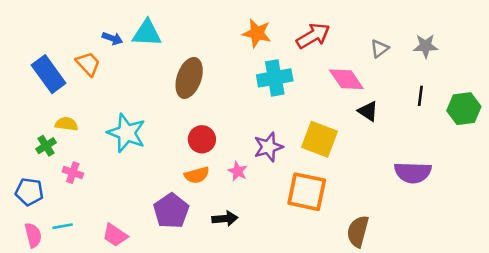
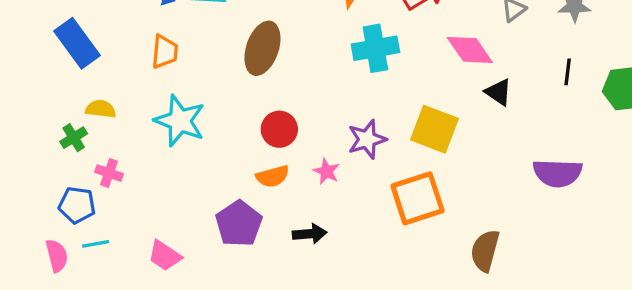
orange trapezoid: (88, 64) -> (165, 52), moved, turned 48
blue pentagon: (29, 192) -> (77, 205), moved
orange square: (307, 192) -> (418, 198), turned -30

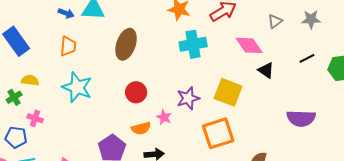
black line: (568, 72) -> (307, 58), turned 56
orange semicircle: (273, 176) -> (141, 128), moved

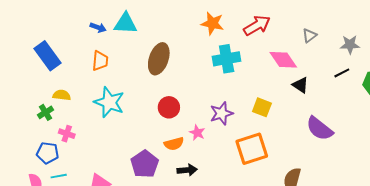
gray star: (311, 19) -> (350, 45), moved
yellow square: (228, 92) -> (262, 107), size x0.7
purple semicircle: (301, 118) -> (320, 129), moved, turned 36

